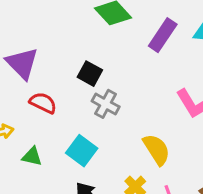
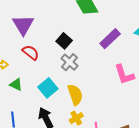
purple rectangle: (163, 35) -> (110, 39), moved
yellow semicircle: (157, 150) -> (75, 95), moved

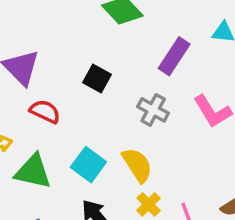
gray cross: (70, 62) -> (153, 110), moved
green triangle: (16, 84) -> (33, 172), size x1.6

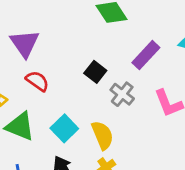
black square: (97, 79) -> (95, 72), moved

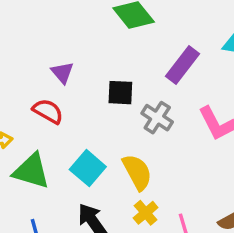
purple triangle: (25, 43) -> (62, 73), moved, size x0.6
black square: (95, 72) -> (120, 93), turned -30

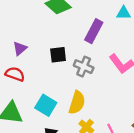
purple triangle: (62, 73) -> (20, 48), turned 40
yellow semicircle: (137, 172) -> (77, 103), turned 55

